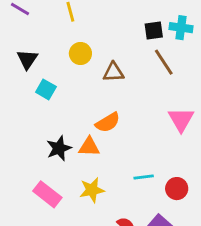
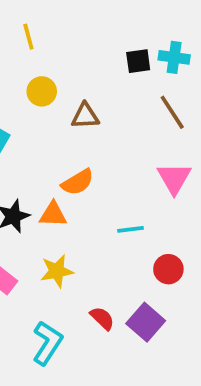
brown line: (164, 62) -> (172, 112), moved
cyan line: (144, 177) -> (131, 229), moved

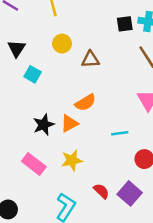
orange triangle: (53, 214) -> (69, 123), turned -30

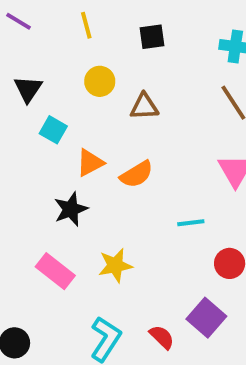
black square: (125, 24) -> (152, 37), moved
orange triangle: (69, 123) -> (90, 163), moved
red semicircle: (101, 191) -> (162, 337), moved

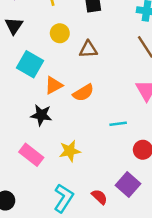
black triangle: (28, 89) -> (14, 26), moved
cyan square: (53, 130) -> (30, 64), size x1.5
black star: (71, 209) -> (41, 115), turned 30

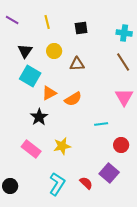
black triangle: (14, 26) -> (25, 51), moved
black star: (41, 115) -> (39, 117), turned 30

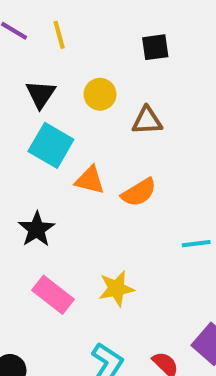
yellow line: (47, 22) -> (59, 35), moved
orange triangle: (49, 93) -> (90, 180), turned 42
black star: (39, 117) -> (37, 229), moved

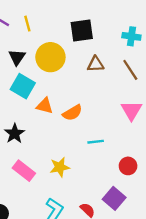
black square: (155, 47) -> (82, 31), size x1.5
yellow circle: (100, 94) -> (50, 57), size x1.6
brown triangle: (147, 121) -> (96, 64), moved
cyan line: (196, 244) -> (96, 142), moved

